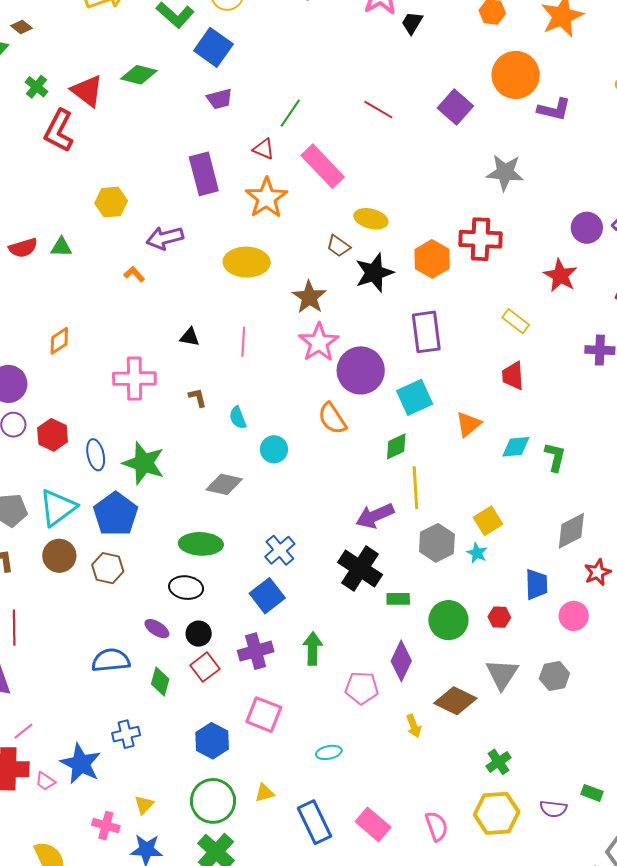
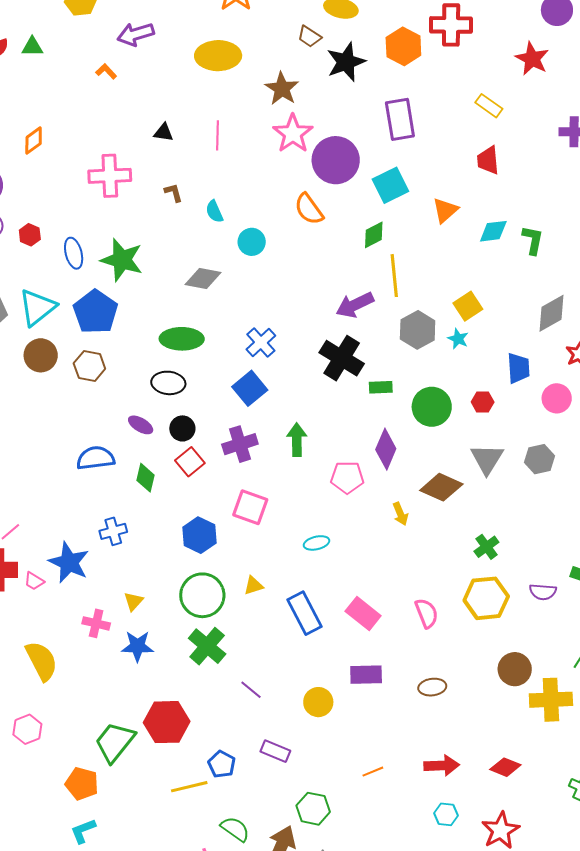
red hexagon: (53, 435) -> (30, 235), size x0.7

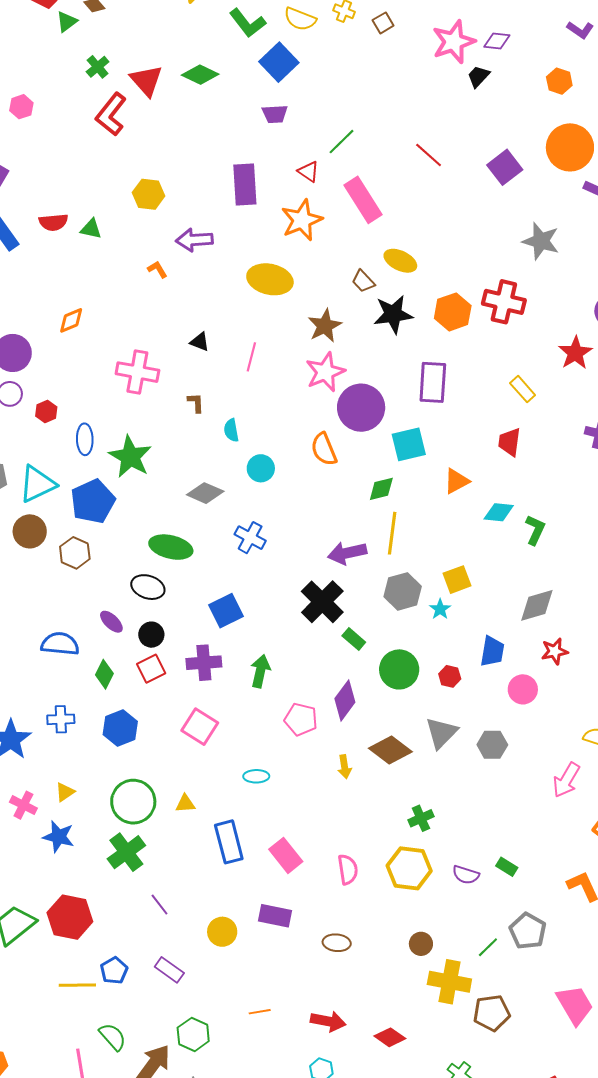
blue cross: (261, 342) -> (250, 538), moved, turned -32
green rectangle: (381, 387) -> (354, 639), turned 30
blue hexagon: (199, 535) -> (120, 728), moved
brown circle: (515, 669) -> (421, 944), size x0.7

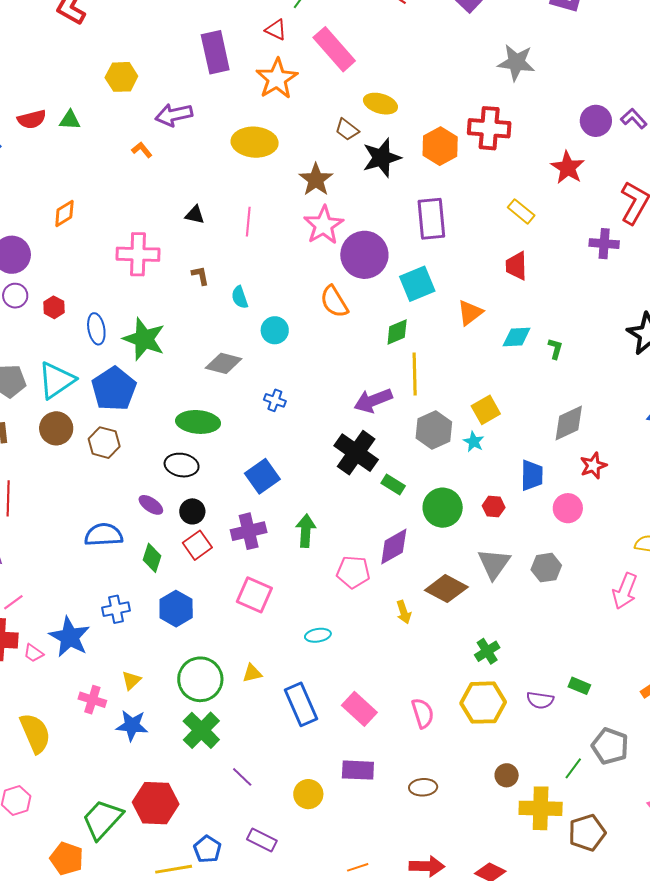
green L-shape: (535, 530) -> (555, 349), size x0.7
blue cross: (250, 538) -> (275, 400), size x0.7
purple diamond: (345, 700) -> (394, 547), turned 33

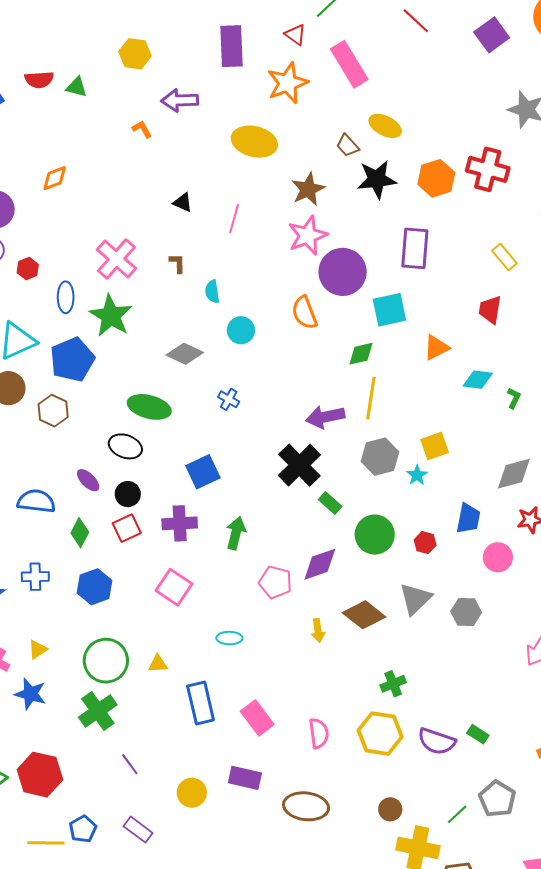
pink cross: (138, 254) -> (117, 259), moved, turned 30
purple semicircle: (540, 700) -> (437, 741), size x1.4
brown ellipse: (423, 787) -> (306, 806), size x1.6

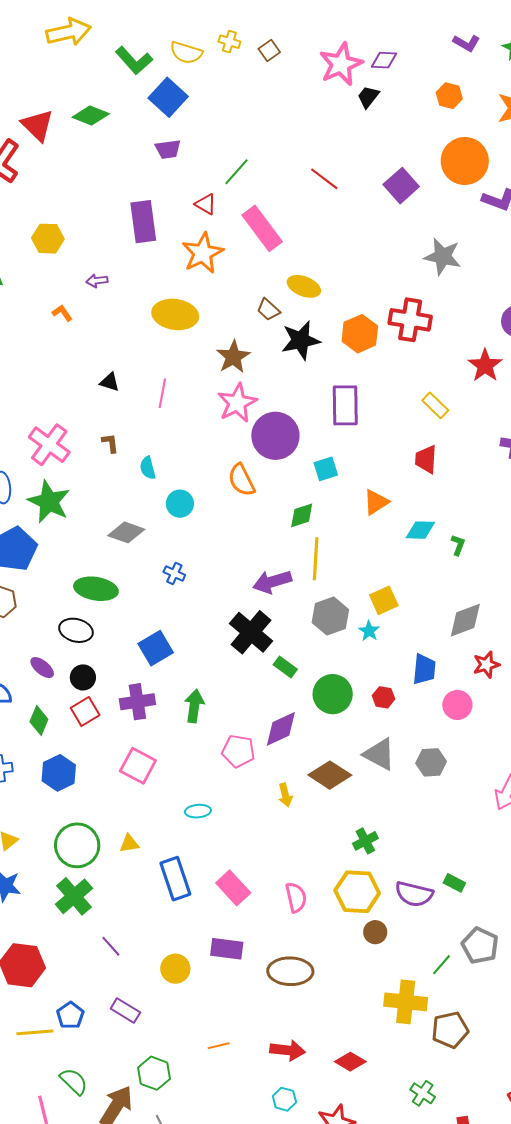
purple arrow: (180, 100) -> (97, 281), size x0.6
cyan square: (389, 310) -> (326, 469), size x0.7
gray triangle: (415, 599) -> (379, 754), turned -42
brown circle: (390, 809) -> (375, 932), moved

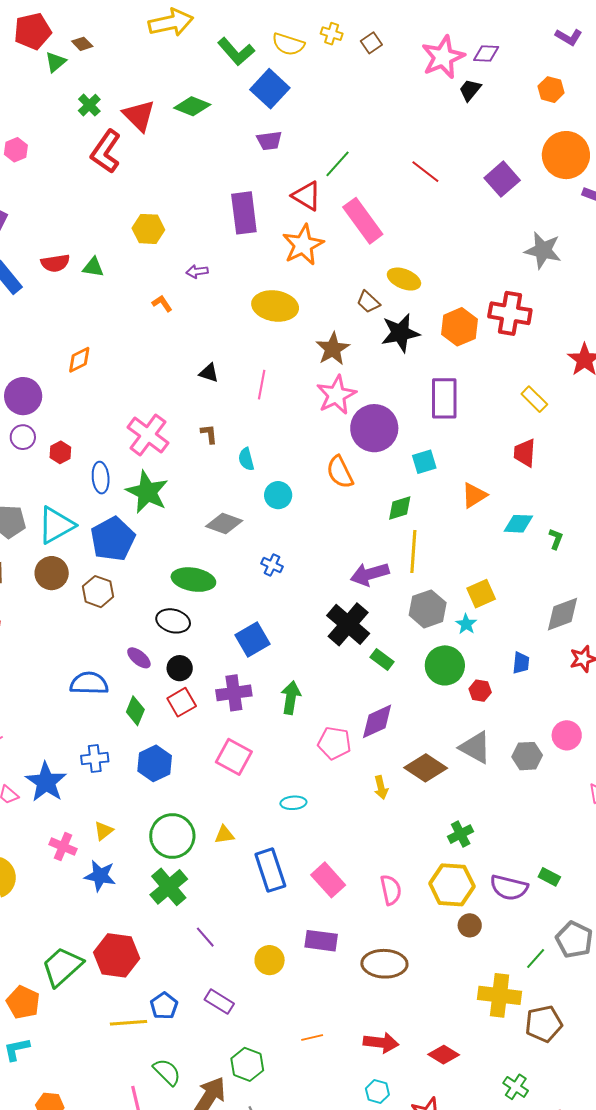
red triangle: (206, 204) -> (307, 196), size x1.4
blue trapezoid: (424, 669) -> (521, 663), size x0.7
green circle: (333, 694) -> (445, 665), moved
pink circle: (457, 705) -> (567, 735), moved

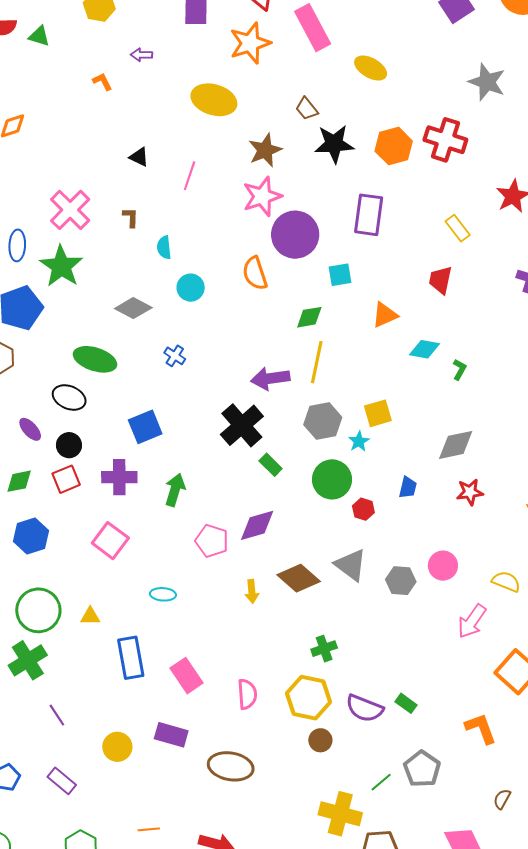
yellow ellipse: (404, 279) -> (371, 68), moved
green diamond: (135, 711) -> (19, 481), turned 48

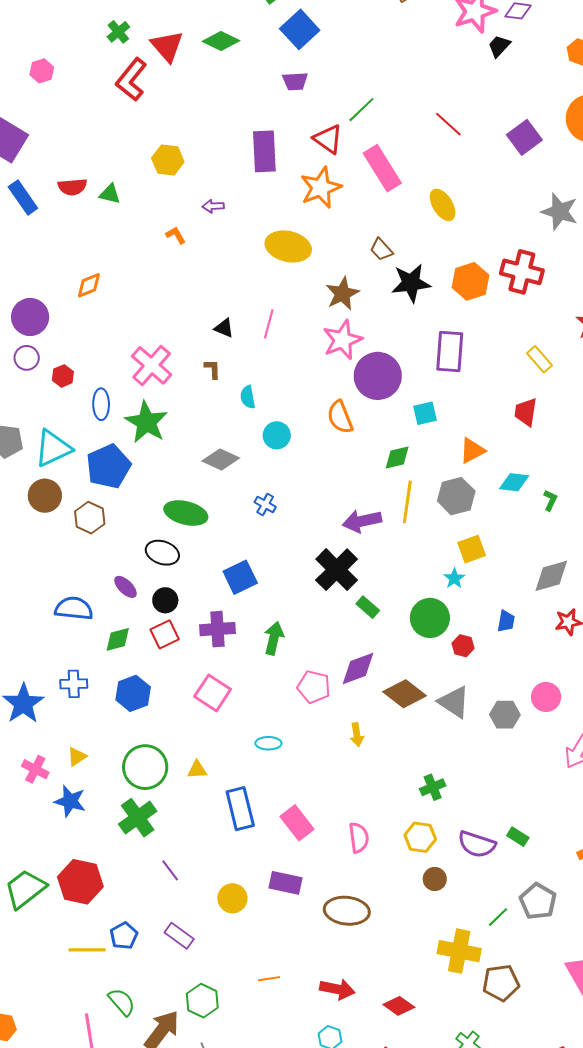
yellow ellipse: (371, 68) -> (443, 205), turned 32
black triangle: (139, 157) -> (224, 328), moved
gray hexagon: (323, 421) -> (456, 496), moved
brown diamond: (299, 578) -> (405, 694), moved
yellow hexagon: (309, 698) -> (420, 837), size x0.7

